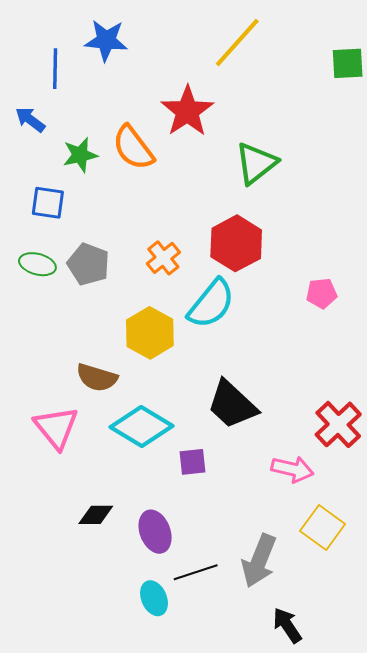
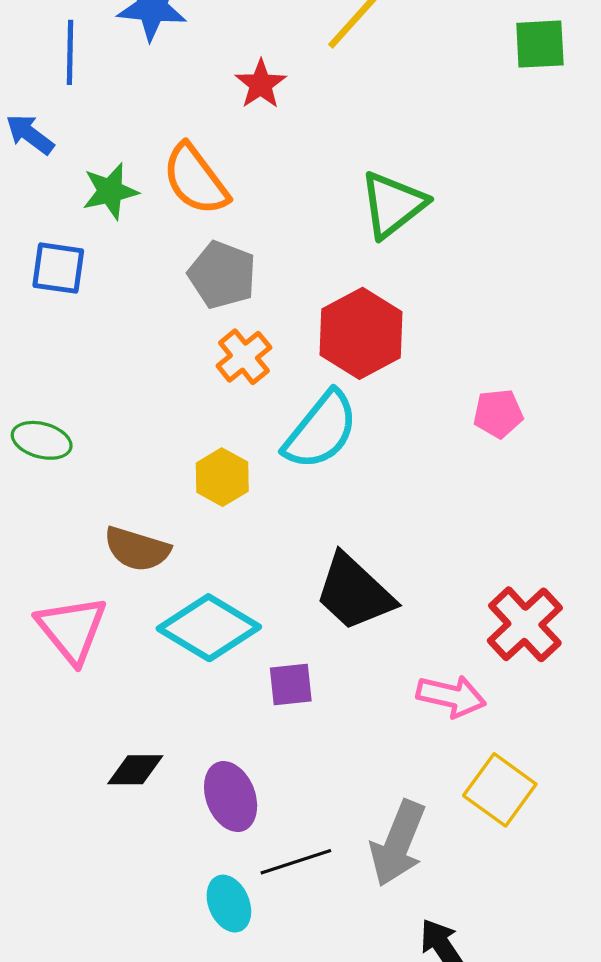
red star: (187, 111) -> (261, 84), moved, size x0.6
green ellipse: (37, 264) -> (42, 440), moved
gray pentagon: (88, 264) -> (222, 275), moved
yellow hexagon: (150, 333) -> (222, 477), size x0.7

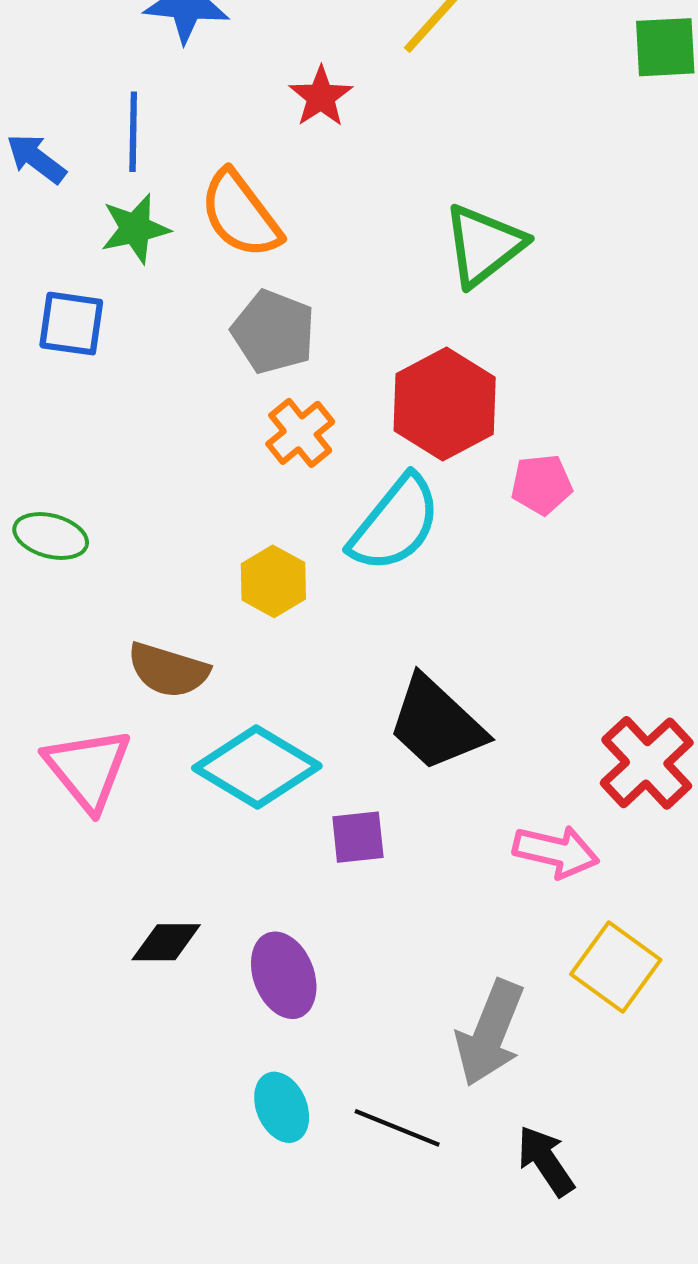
blue line: (70, 52) -> (133, 132), moved
pink pentagon: (498, 414) -> (542, 484), moved
black line: (296, 862) -> (397, 1128), moved, turned 40

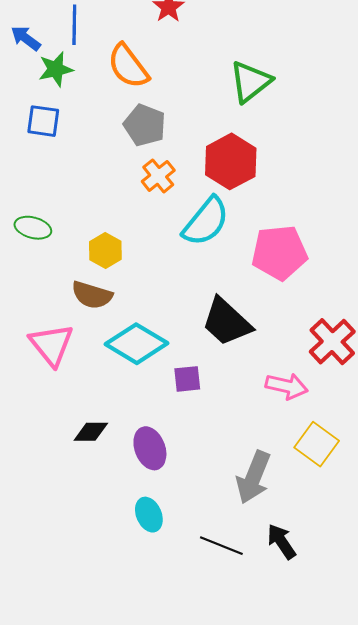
green star: (135, 229) -> (56, 69), moved
pink pentagon: (542, 484) -> (279, 253), moved, size x1.8
yellow hexagon: (273, 581) -> (105, 250), moved
black line: (397, 1128) -> (221, 546), moved

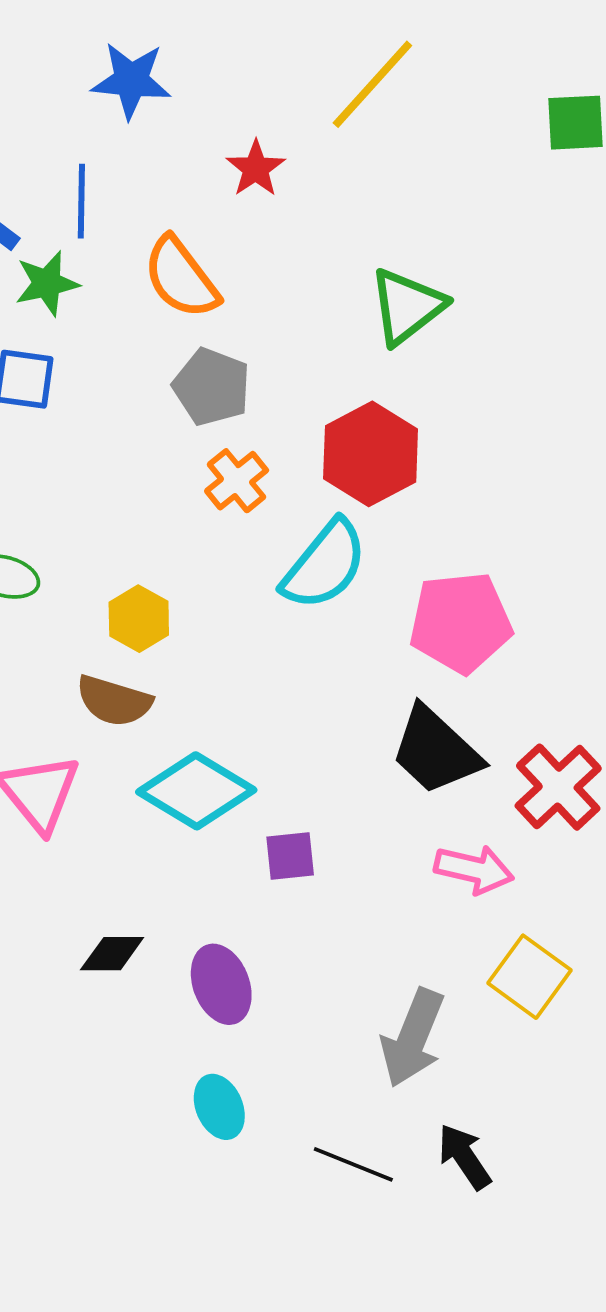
black trapezoid: (227, 322) -> (436, 751), moved

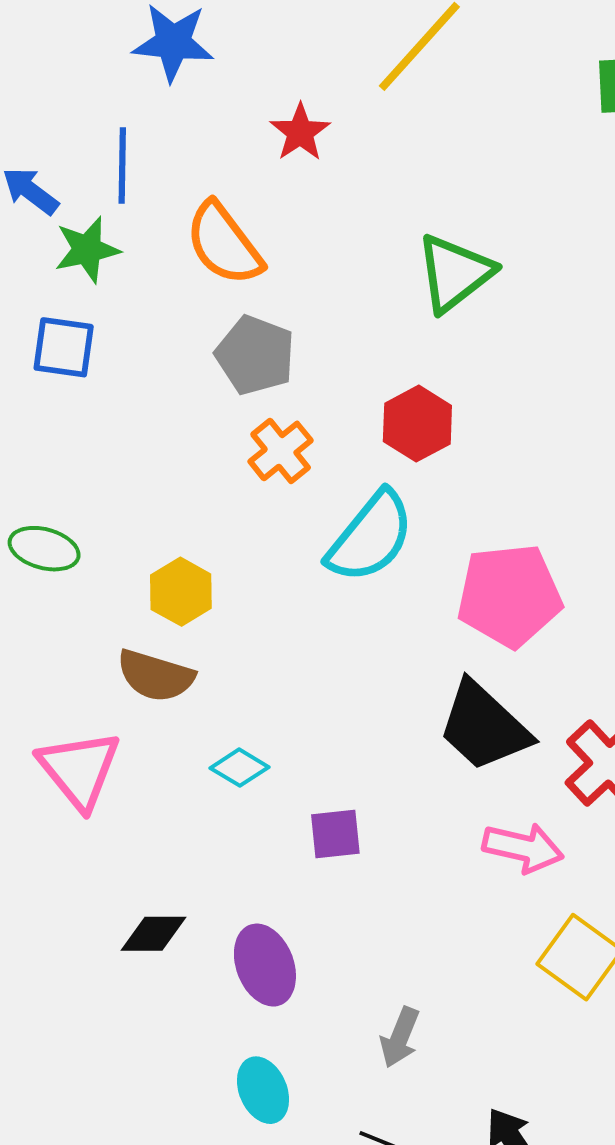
red hexagon: (371, 454) -> (417, 424), size x0.7
cyan diamond: (196, 791) -> (240, 768), size x0.5
gray arrow: (413, 1038) -> (400, 1037), moved, size x0.6

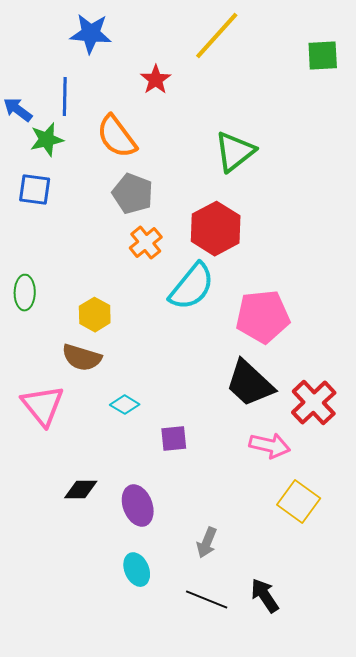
red hexagon: (417, 424) -> (216, 229), size x1.4
green ellipse: (44, 549) -> (25, 293), turned 76

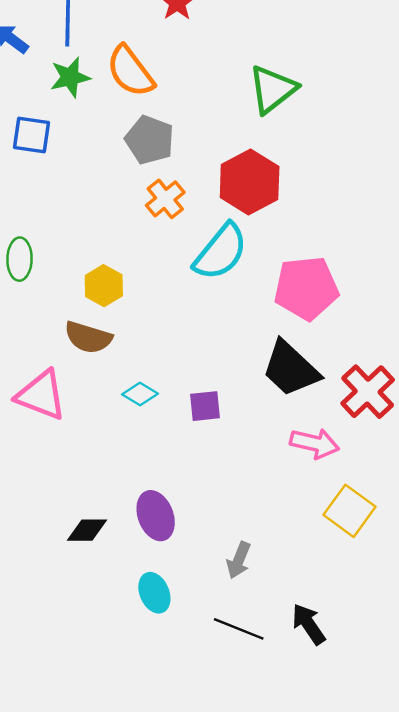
green star: (47, 140) -> (70, 77), moved
pink triangle: (43, 406) -> (41, 395), turned -30
purple square: (174, 439) -> (205, 406), moved
black diamond: (81, 490) -> (87, 530), moved

